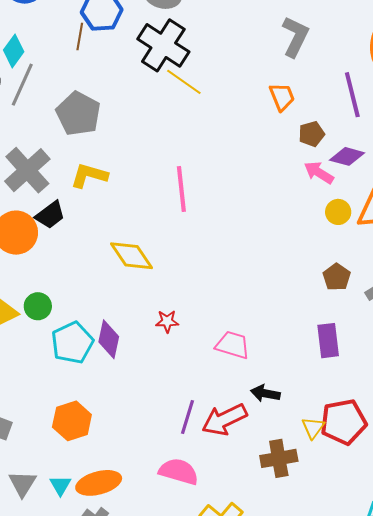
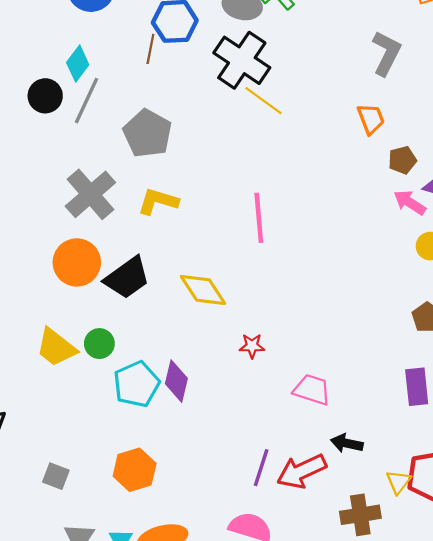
black trapezoid: (50, 215) -> (127, 278), moved, size x1.4
red star: (167, 321) -> (252, 346), moved

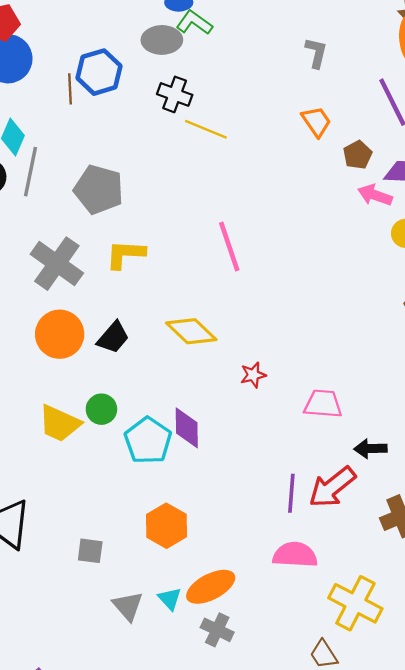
brown line: (150, 49) -> (70, 89), moved
gray L-shape: (386, 53) -> (316, 53), size x0.7
black cross: (242, 60) -> (175, 94), size x0.6
black trapezoid: (127, 278) -> (113, 337), size x0.7

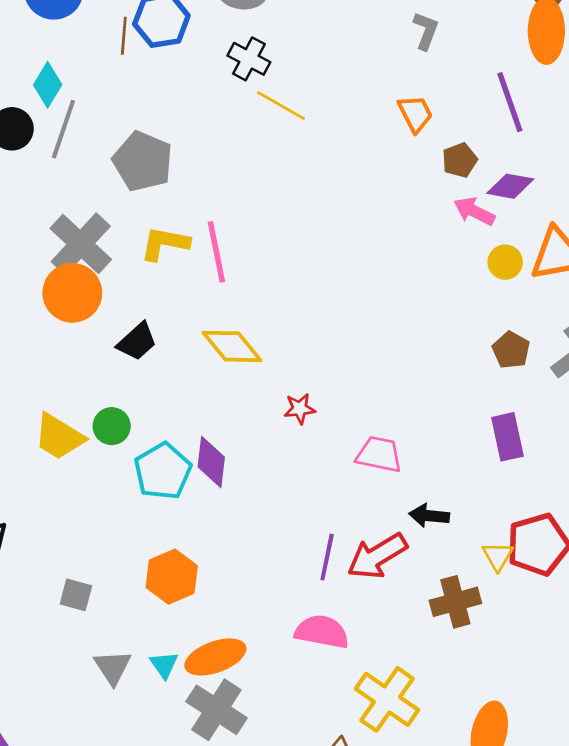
pink line: (229, 246) -> (216, 252), moved
orange circle: (60, 334) -> (72, 293), moved
gray cross: (217, 630) -> (216, 710), size x1.5

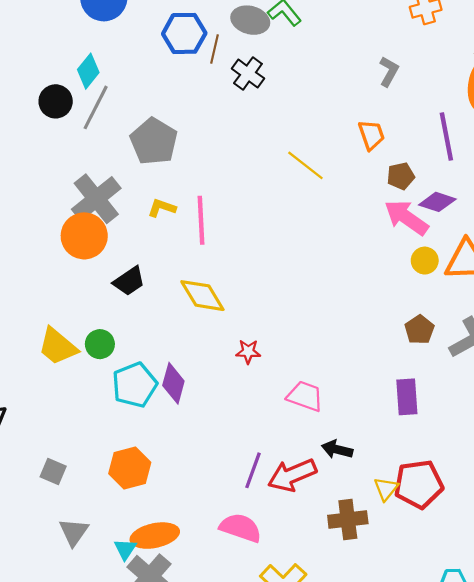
brown line: (124, 36) -> (214, 49), moved
yellow line: (281, 106) -> (305, 165), moved
pink arrow: (474, 211) -> (406, 217), size x1.4
yellow L-shape: (165, 243) -> (162, 208), size x0.7
cyan triangle: (164, 665) -> (125, 549), moved

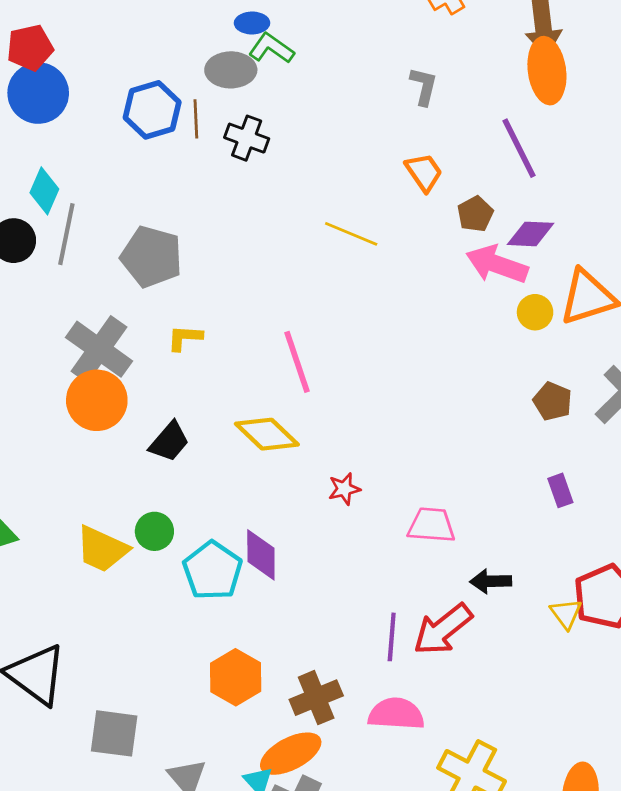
pink line: (201, 220) -> (297, 362), moved
purple rectangle: (407, 397) -> (560, 490), size x0.7
gray square: (53, 472) -> (114, 733), moved, size x1.5
brown cross: (348, 519) -> (316, 698), moved

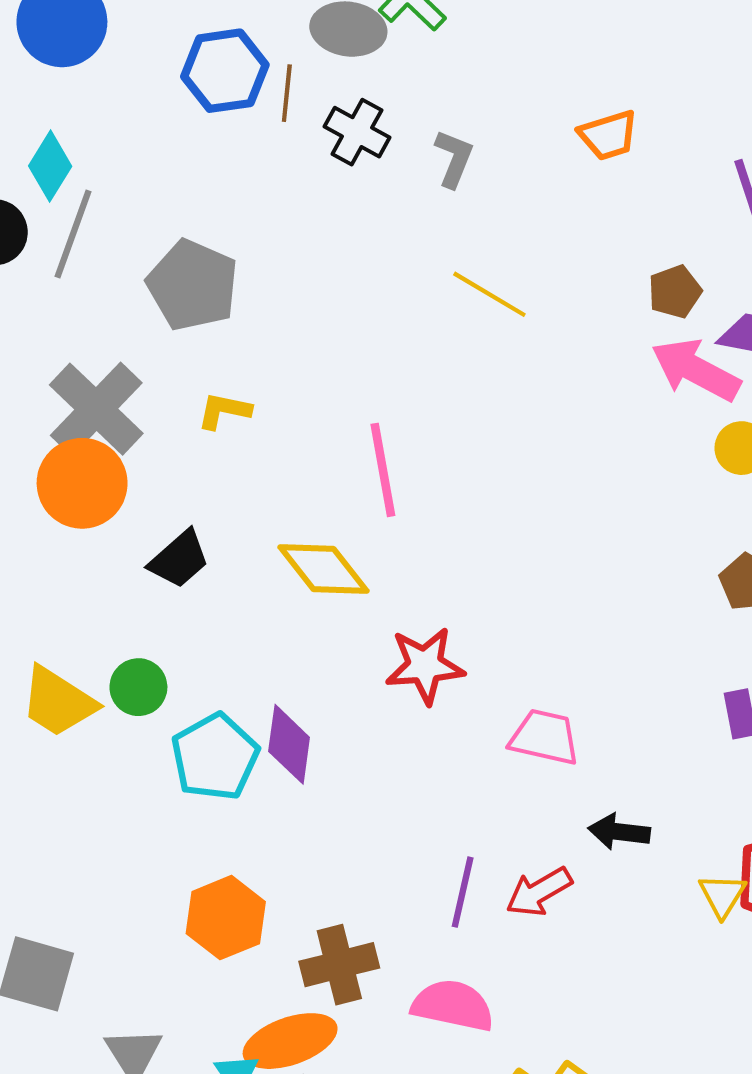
gray L-shape: (424, 86) -> (454, 158), moved
orange trapezoid: (424, 172) -> (608, 135), moved, turned 99
red star: (344, 489) -> (425, 666), size x1.6
red arrow: (443, 629) -> (539, 892), size x0.7

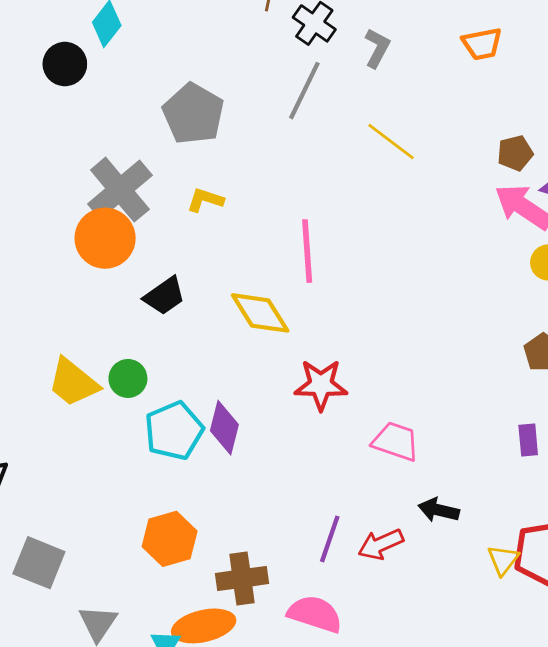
gray line: (73, 234) -> (304, 91), moved

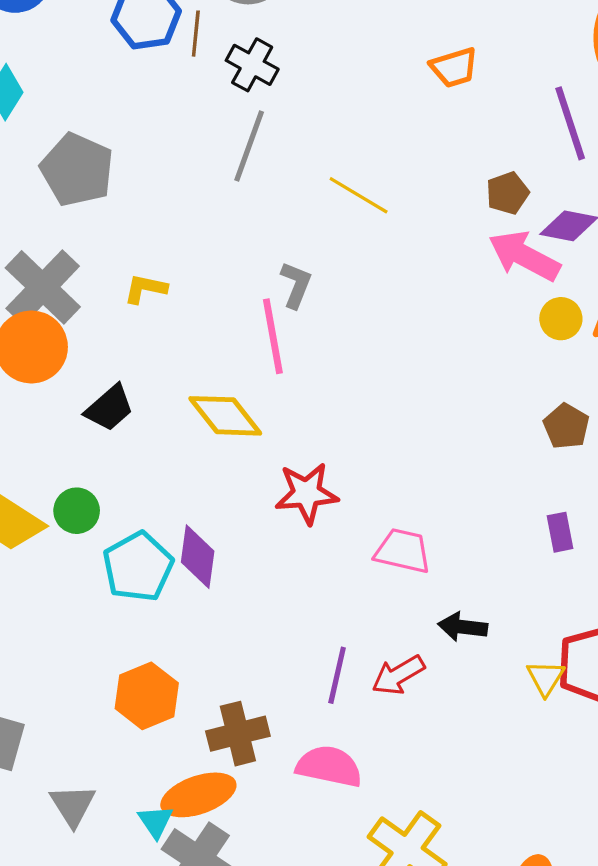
gray L-shape: (377, 48) -> (296, 285), moved
gray pentagon: (193, 114) -> (77, 170), moved

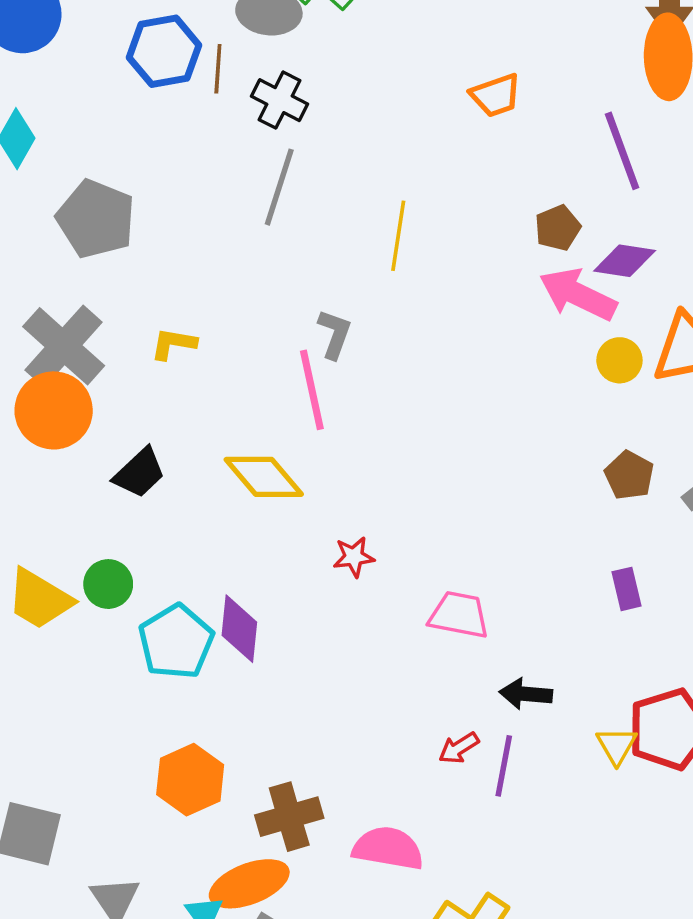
yellow line: (359, 195) -> (398, 236), turned 70
red star: (307, 493) -> (354, 557), size x0.6
purple line: (337, 675) -> (504, 766), moved
red arrow: (398, 675) -> (459, 748), size x0.7

